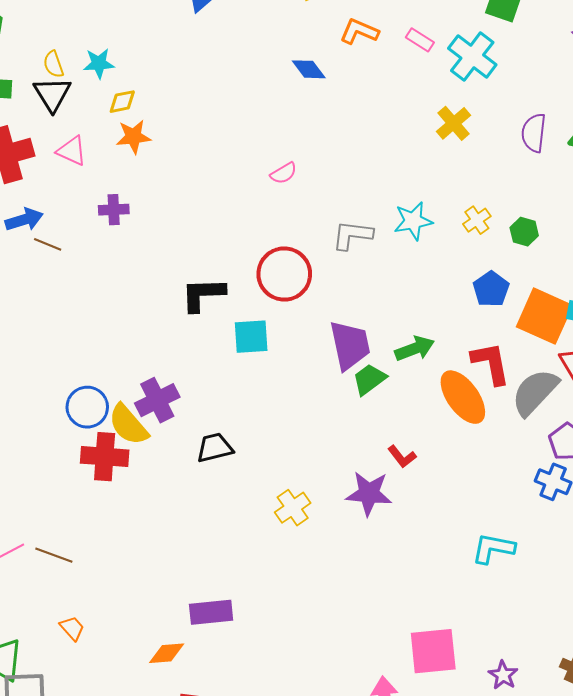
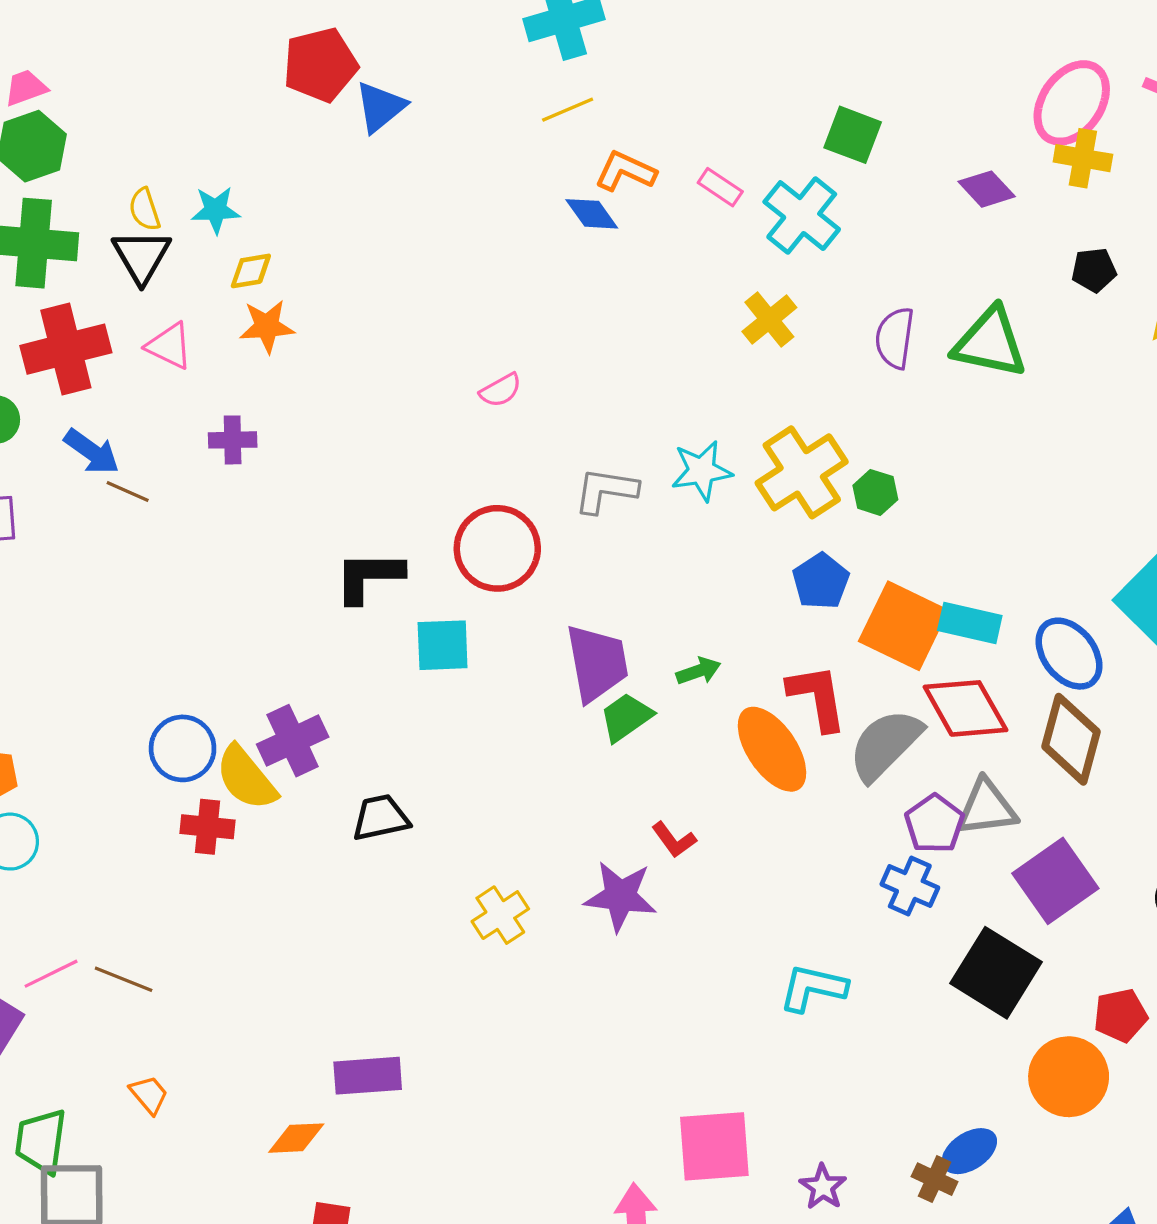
blue diamond: (309, 69) -> (592, 214), moved
blue arrow: (24, 220) -> (92, 452), turned 51
yellow cross: (477, 220) -> (802, 472), size x2.0
green arrow: (415, 349) -> (699, 671), size x0.7
red cross: (105, 457) -> (208, 827), size x0.7

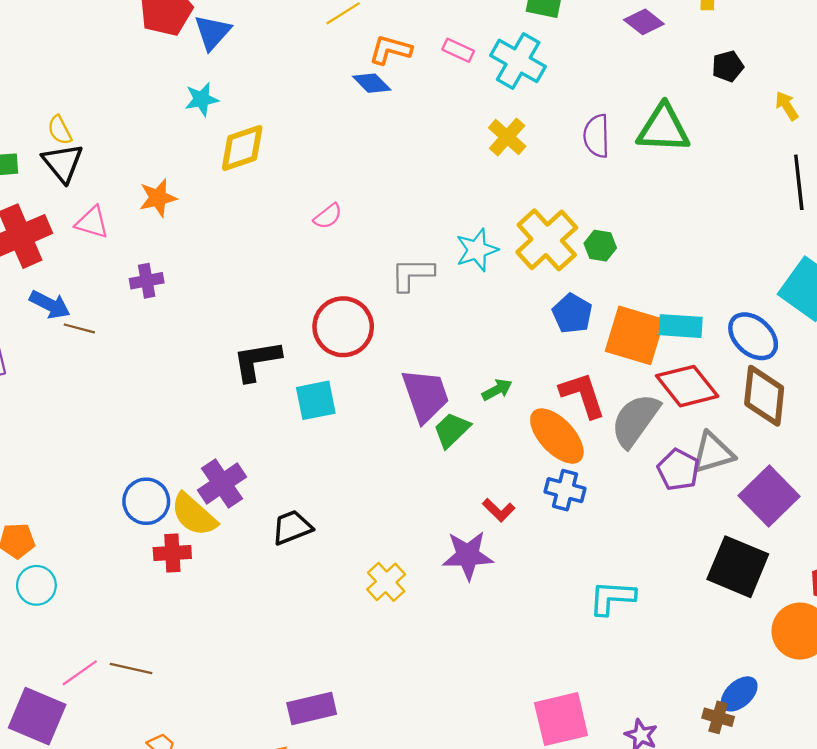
cyan star: (216, 210) -> (201, 99), moved
yellow diamond: (251, 271) -> (242, 148), moved, size x1.6
blue cross: (910, 886) -> (565, 490), moved

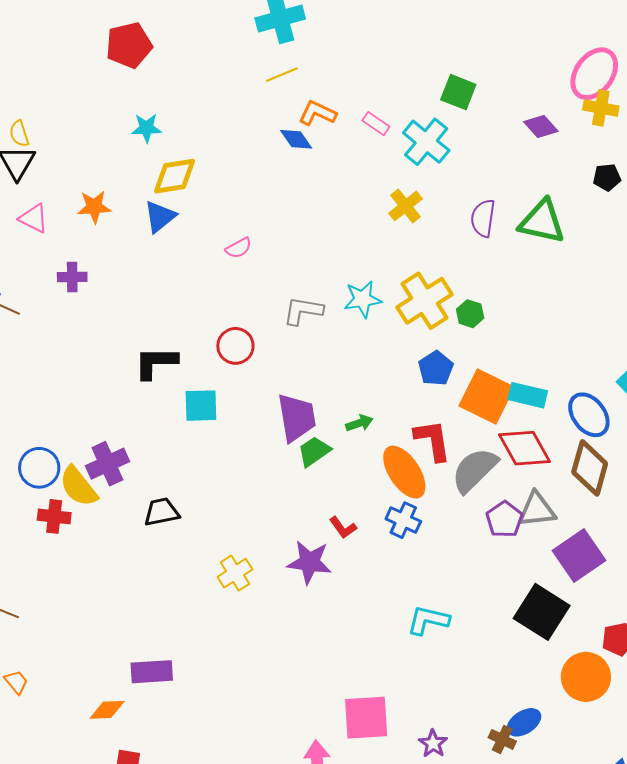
blue triangle: (212, 32) -> (160, 217), moved
red circle: (343, 327) -> (235, 346), size x0.7

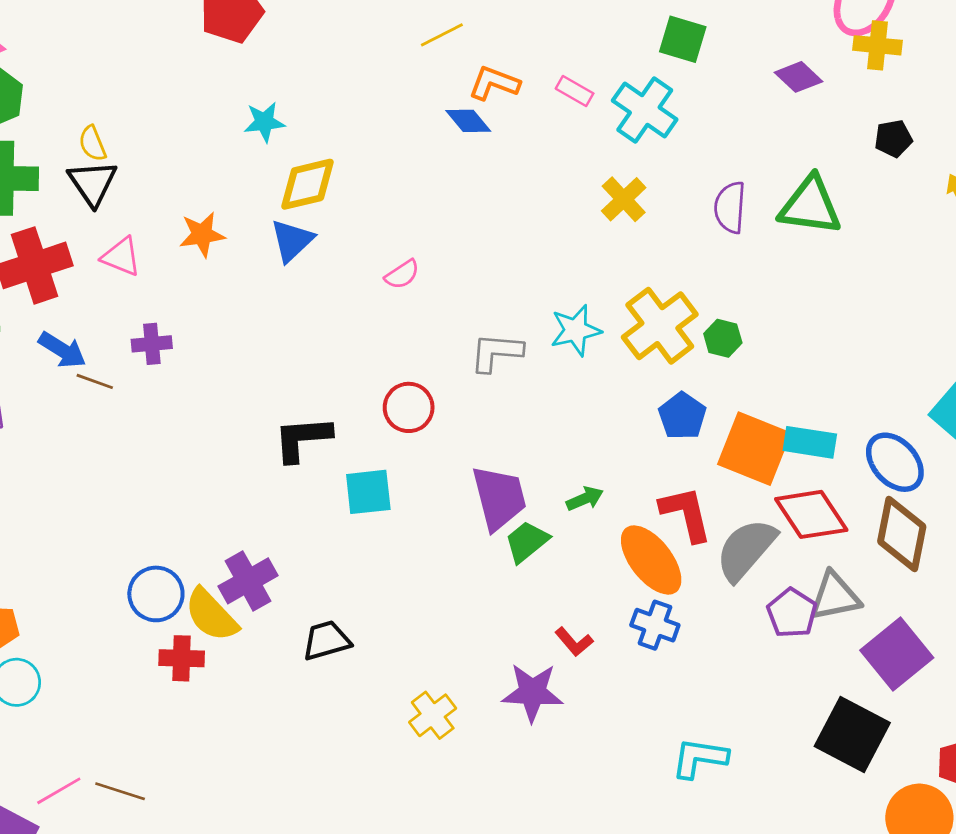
purple cross: (72, 277) -> (152, 344), moved

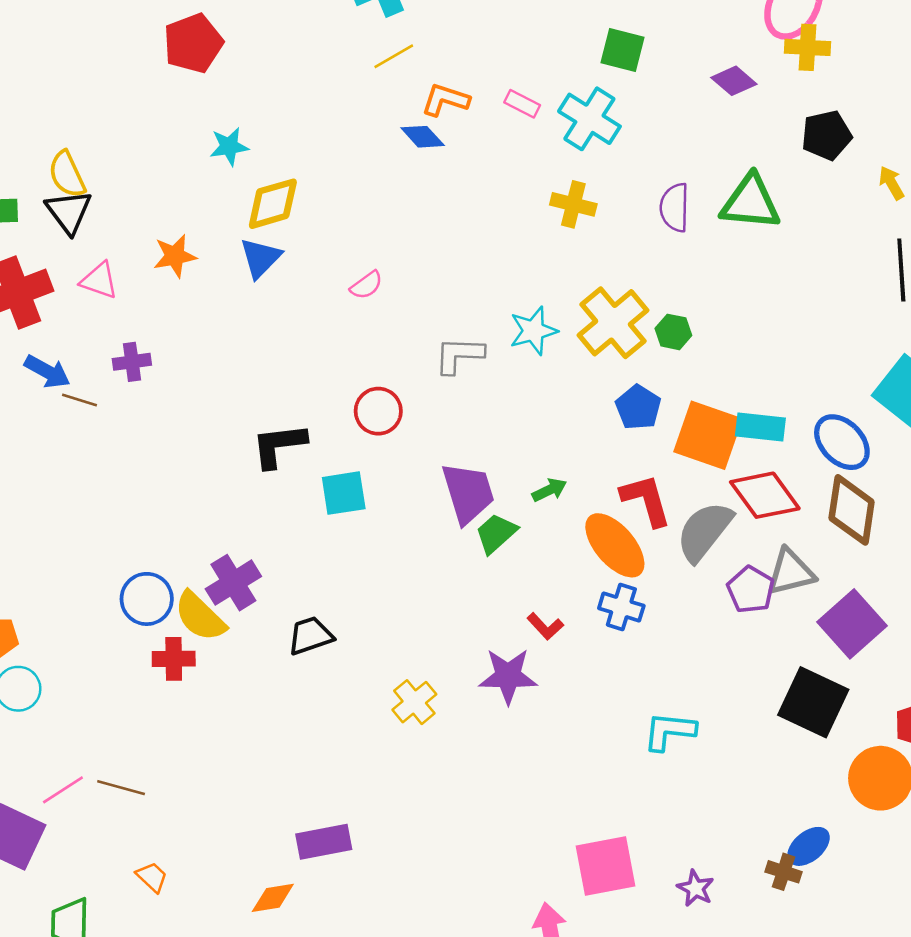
black pentagon: (893, 139) -> (827, 135), size x1.4
yellow semicircle: (92, 143) -> (67, 174), size x1.4
yellow cross: (624, 199) -> (573, 204), turned -30

